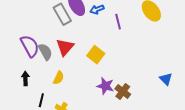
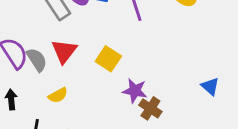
yellow semicircle: (58, 78) -> (58, 95), turned 40
purple star: (105, 86) -> (135, 91), moved

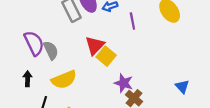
red triangle: (64, 51) -> (95, 45), moved
yellow semicircle: (58, 95) -> (64, 80), size x1.6

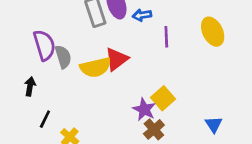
yellow square: (106, 56) -> (163, 98), moved
yellow semicircle: (64, 80) -> (95, 67), moved

